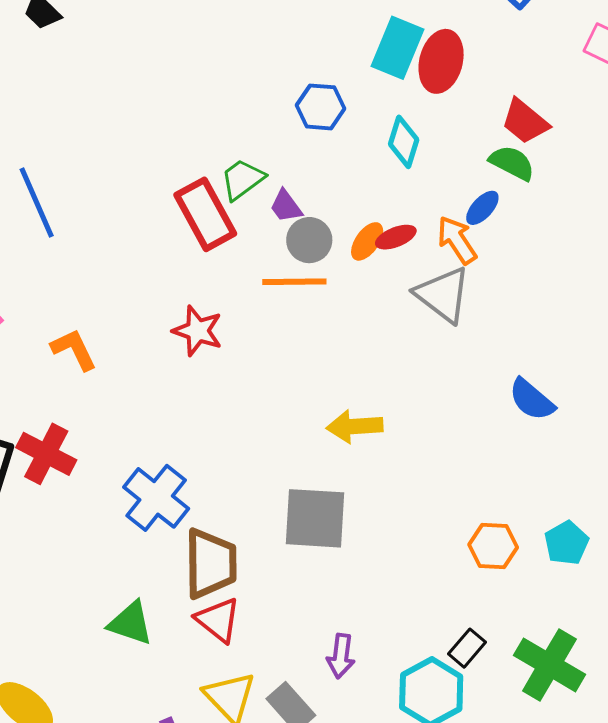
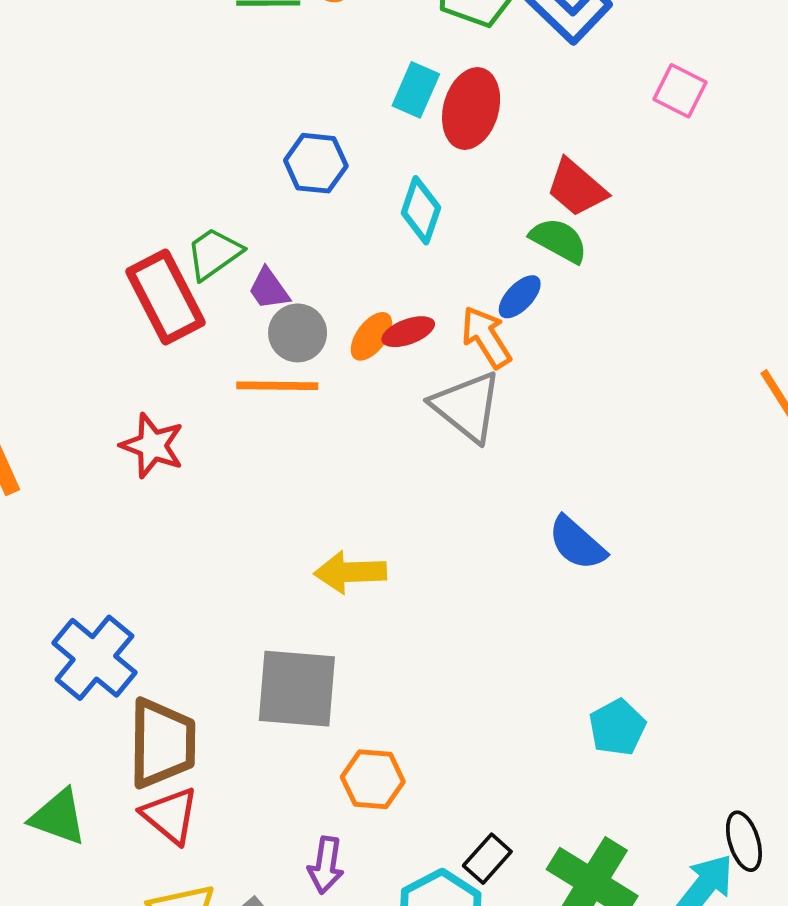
cyan rectangle: (398, 48) -> (416, 90), size x0.7
orange hexagon: (493, 546) -> (373, 779), moved

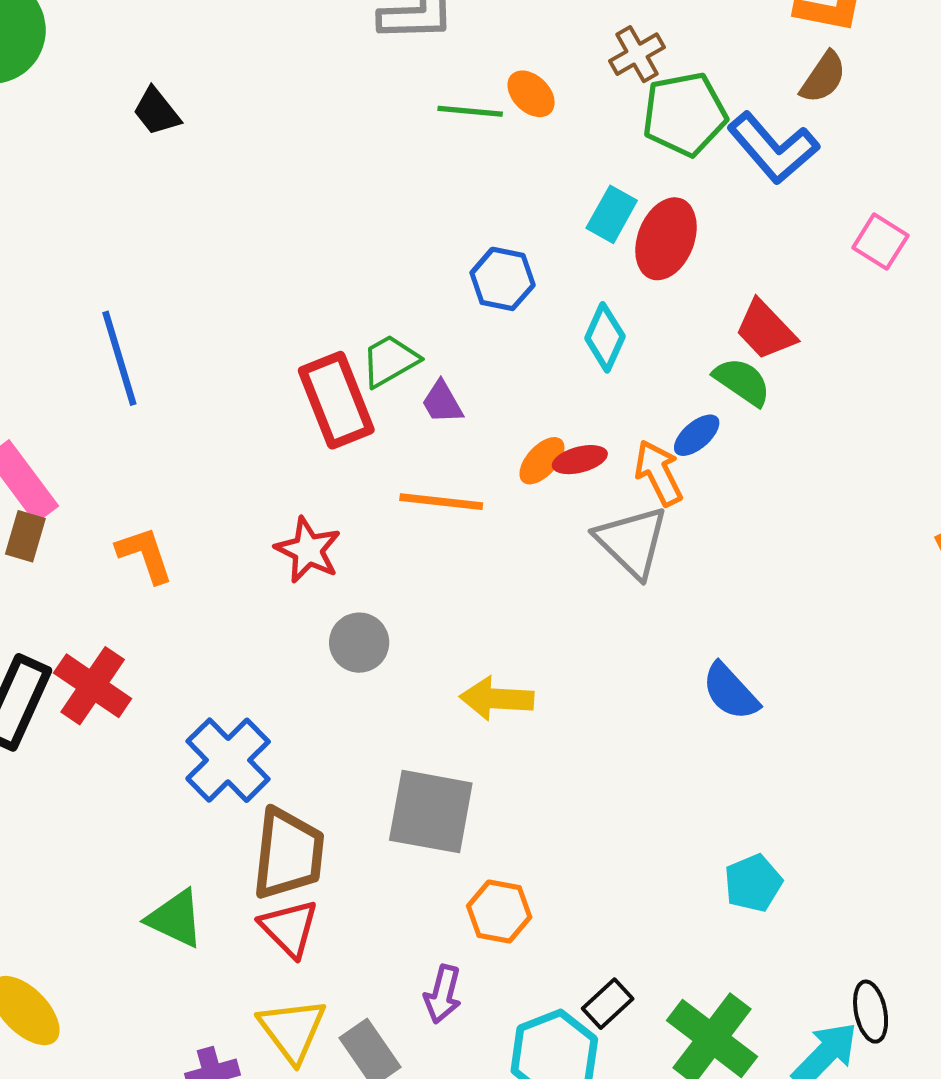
gray circle: (298, 333) -> (359, 643), moved

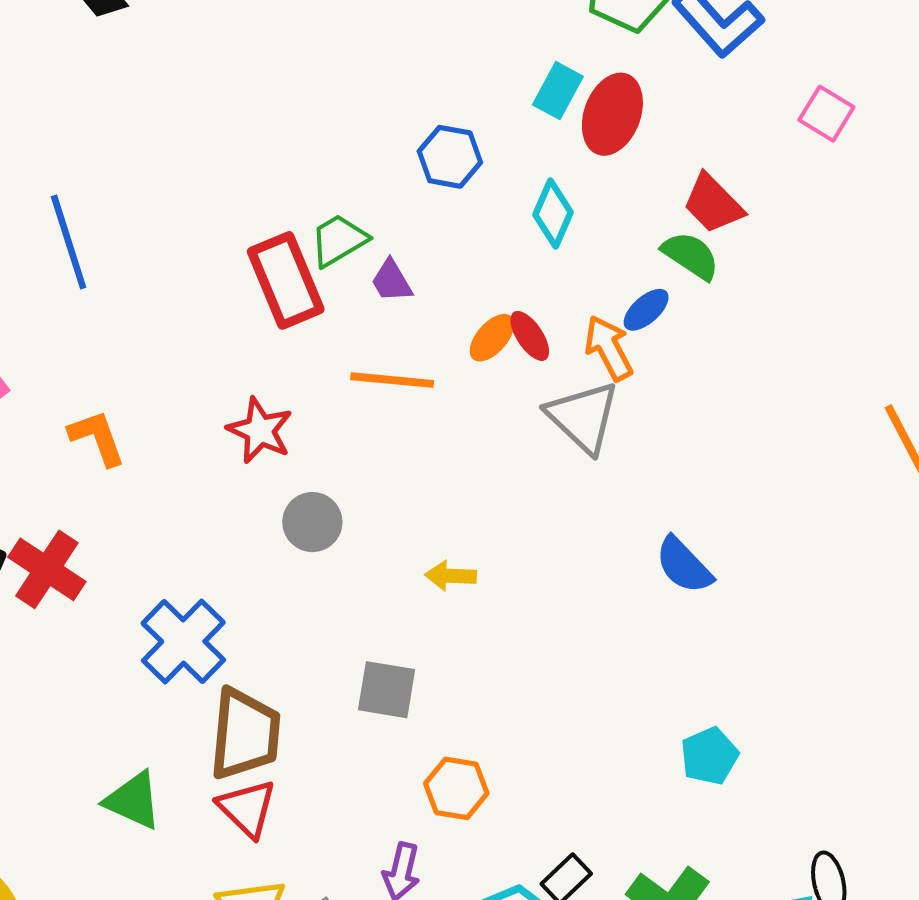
red ellipse: (580, 460) -> (530, 336), turned 72
yellow arrow: (497, 699) -> (451, 576), size x0.7
gray square: (431, 812) -> (387, 690), size x0.7

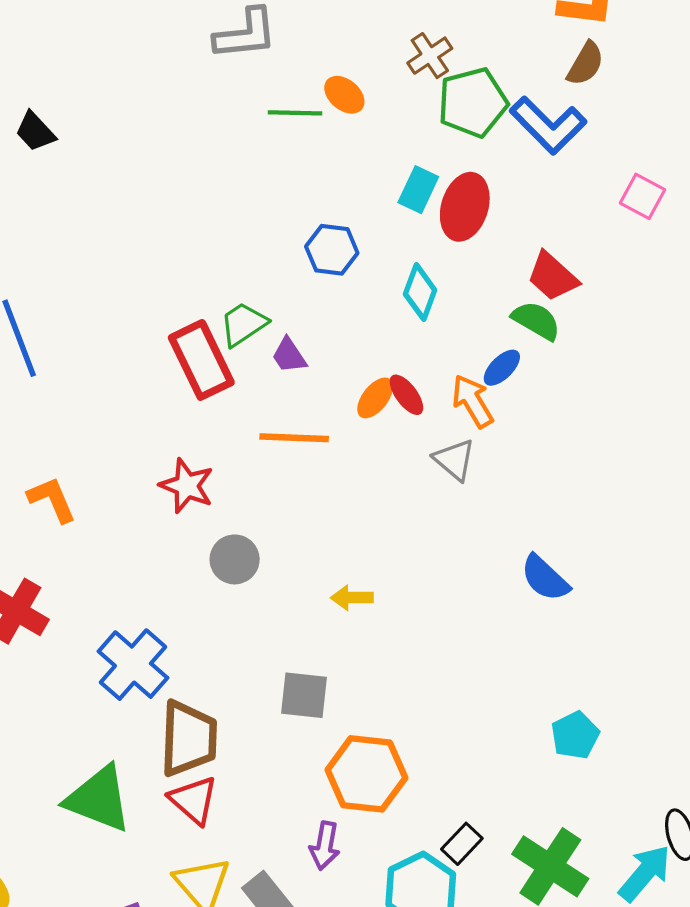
gray triangle: (583, 417) -> (454, 460), size x0.7
orange hexagon: (456, 788) -> (366, 774), size x1.5
green triangle: (133, 800) -> (99, 799), size x1.4

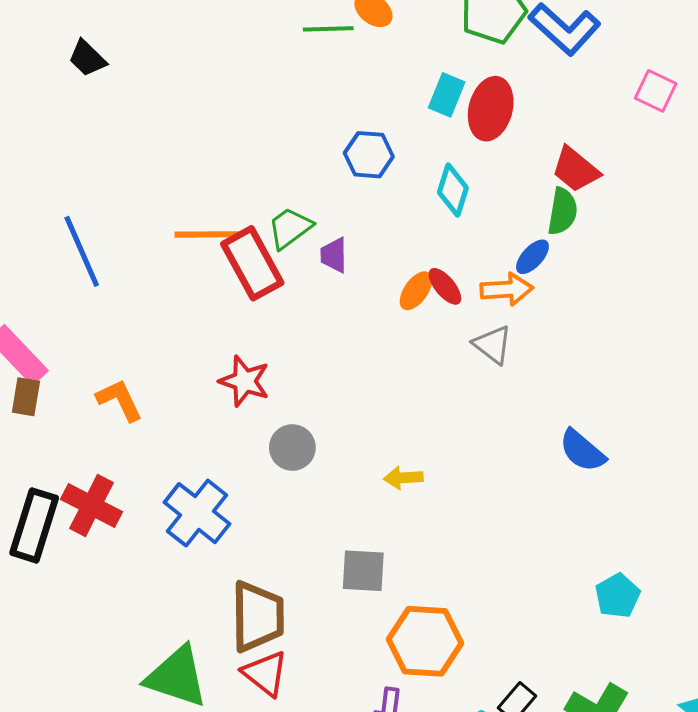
green semicircle: (536, 321) -> (562, 211), turned 72
purple trapezoid: (289, 355) -> (334, 255), turned 36
orange arrow: (473, 401) -> (507, 289), turned 120
orange line: (294, 438) -> (207, 234), moved
blue cross: (133, 665) -> (197, 513), moved

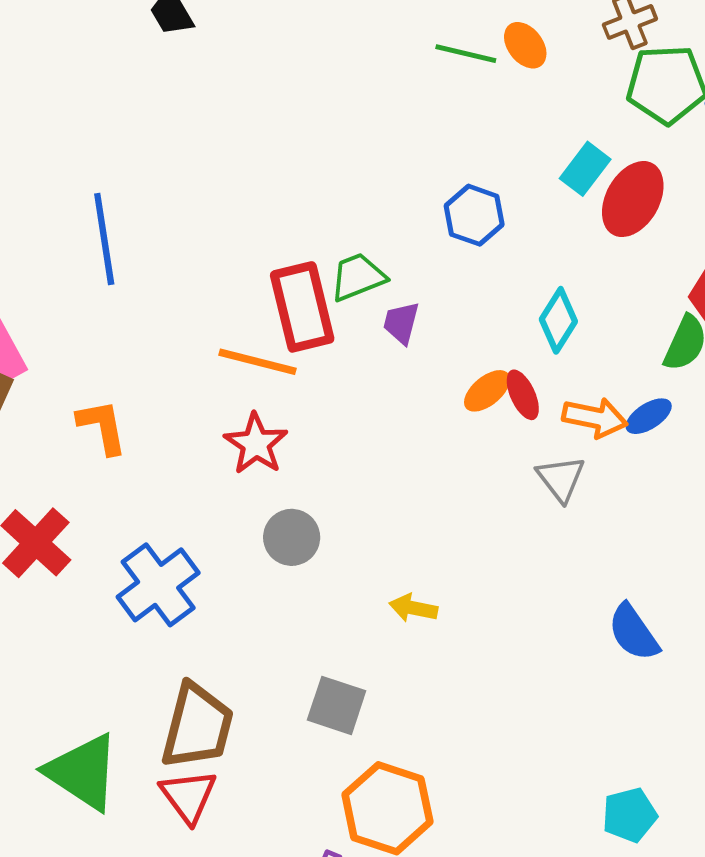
cyan diamond: (453, 190) -> (558, 320), moved
orange line: (207, 234) -> (257, 362), moved
blue ellipse: (532, 257) -> (649, 416), moved

